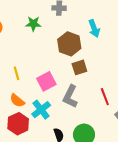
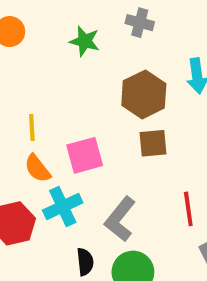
gray L-shape: (70, 96) -> (120, 219), moved
orange semicircle: (17, 101) -> (38, 168), moved

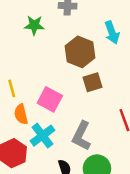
pink square: (85, 155) -> (50, 99), turned -35
orange semicircle: (38, 168) -> (21, 114), turned 36

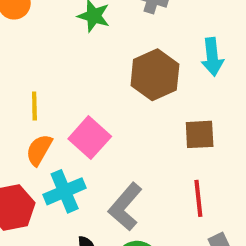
brown square: (93, 82) -> (200, 134), moved
orange semicircle: (21, 114) -> (39, 150), turned 30

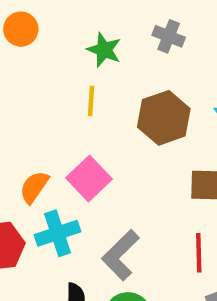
yellow line: (34, 106) -> (91, 101), moved

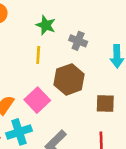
gray cross: (169, 36) -> (78, 41), moved
brown hexagon: (164, 118) -> (69, 79), moved

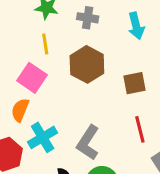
pink square: (37, 100) -> (32, 78), moved

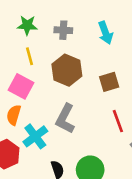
gray L-shape: (88, 143) -> (65, 119), moved

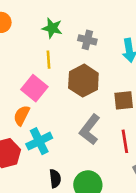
gray L-shape: (65, 119) -> (90, 130), moved

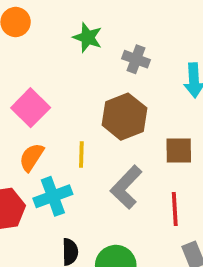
yellow line: (49, 60) -> (81, 154), moved
pink square: (34, 88) -> (31, 108), moved

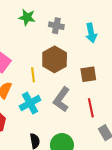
yellow line: (81, 154) -> (33, 75), moved
cyan cross: (53, 196) -> (30, 103), moved

